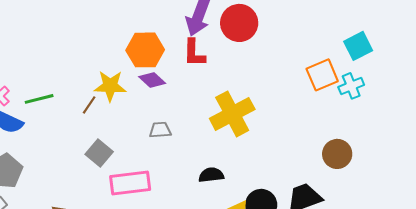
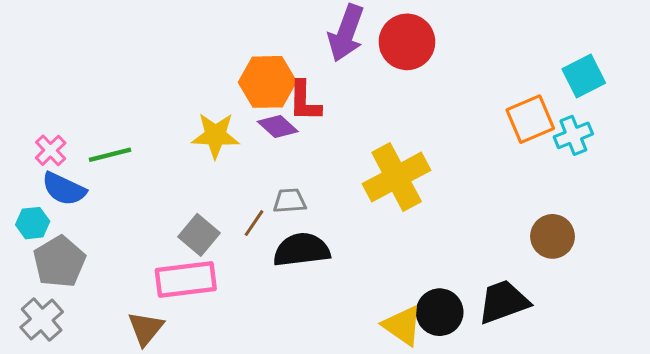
red L-shape: (194, 53) -> (304, 101), moved
brown line: (89, 105) -> (254, 223), moved
black semicircle: (211, 175) -> (302, 250), moved, size x1.5
pink rectangle: (130, 183) -> (186, 279), moved

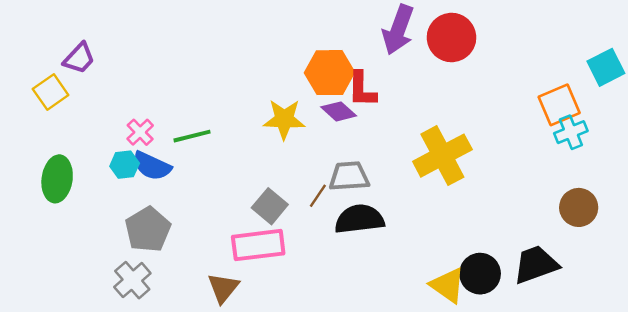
cyan cross: (573, 135) -> (571, 132), moved
gray trapezoid: (290, 201) -> (349, 176), size x1.4
cyan hexagon: (33, 223) -> (125, 165), moved

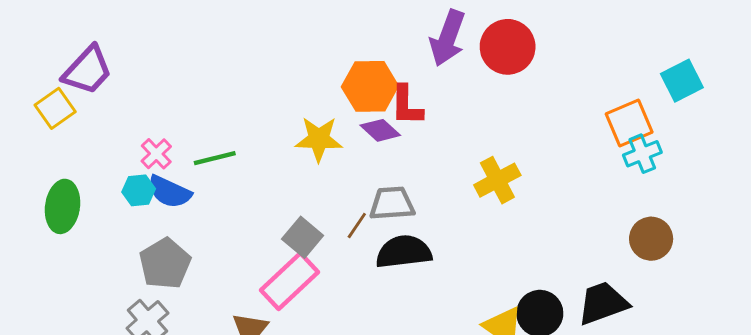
purple trapezoid: (79, 58) -> (87, 70), size x1.4
yellow cross: (442, 156) -> (497, 180), size x0.7
pink rectangle: (258, 245) -> (289, 281), turned -36

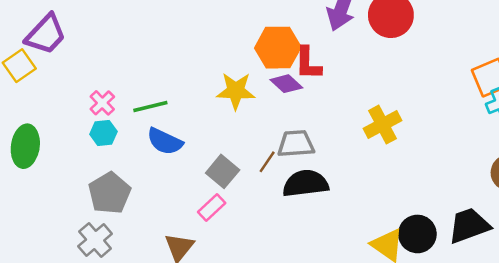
cyan hexagon: (139, 190) -> (103, 133), moved
blue semicircle: (169, 192) -> (165, 141), moved
pink rectangle: (289, 281) -> (212, 208), size x0.6

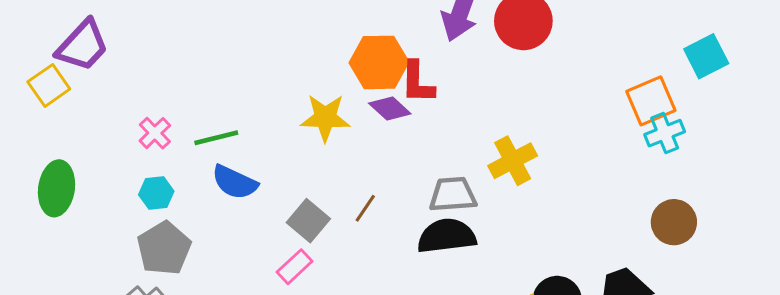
cyan hexagon: (103, 133) -> (156, 193), moved
gray trapezoid: (296, 144) -> (453, 194), moved
black semicircle: (306, 183) -> (447, 236), moved

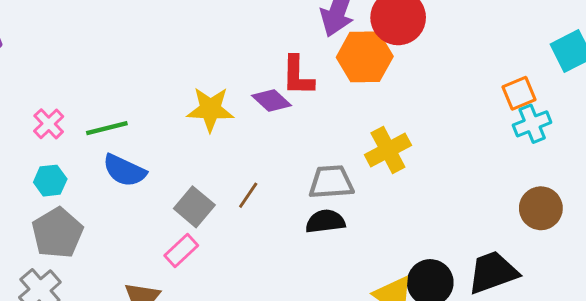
orange hexagon: (379, 62) -> (365, 57), moved
orange square: (651, 101) -> (519, 93), size x0.7
black semicircle: (447, 236) -> (325, 221), size x0.7

